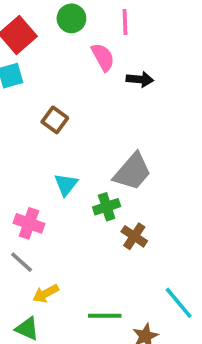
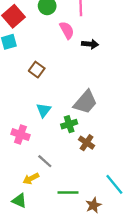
gray line: (22, 262) -> (45, 161), moved

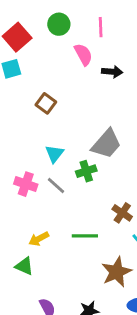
brown cross: (87, 143) -> (122, 213), moved
gray line: (45, 161) -> (56, 186), moved
green line: (68, 192) -> (85, 236), moved
brown star: (93, 205) -> (116, 272), size x1.5

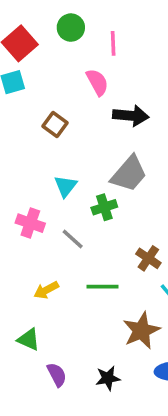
pink line: (101, 27) -> (113, 43), moved
pink semicircle: (83, 54) -> (97, 82), moved
black arrow: (112, 72) -> (131, 116), moved, size x1.4
gray line: (56, 186) -> (73, 239), moved
green triangle: (24, 266) -> (29, 339), moved

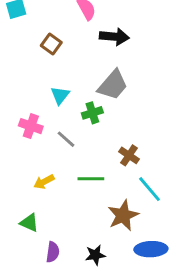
purple semicircle: (57, 375) -> (53, 252), turned 36

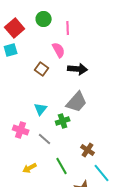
brown square: (51, 44) -> (42, 69), moved
green line: (91, 179) -> (62, 166), turned 60

